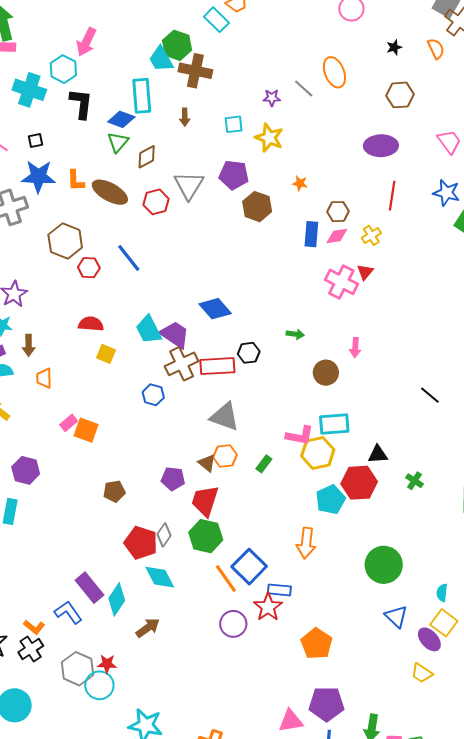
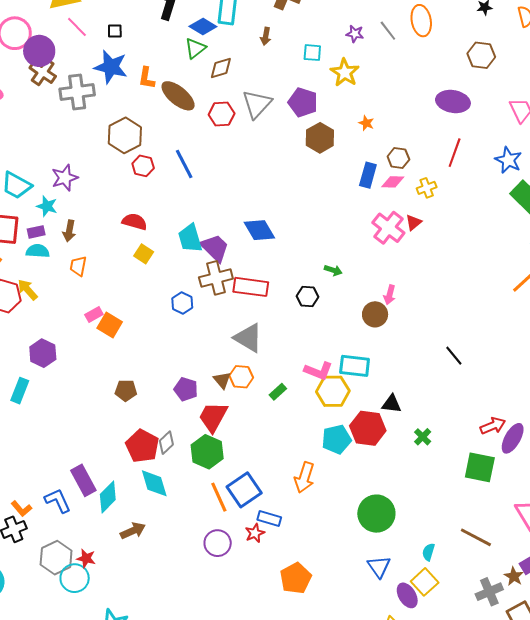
black hexagon: (249, 353) -> (307, 297), moved
brown circle: (326, 373) -> (375, 314), moved
red star: (268, 607) -> (255, 533), size x0.7

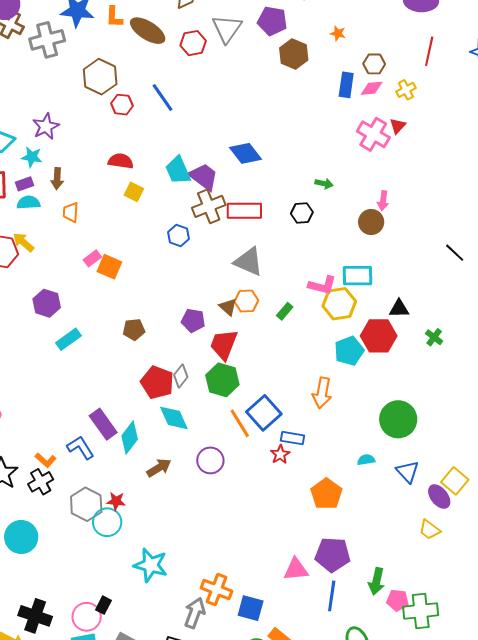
cyan rectangle: (20, 391) -> (68, 339), moved, turned 40
purple circle: (218, 543) -> (210, 460), moved
cyan semicircle: (428, 552) -> (366, 460), moved, turned 72

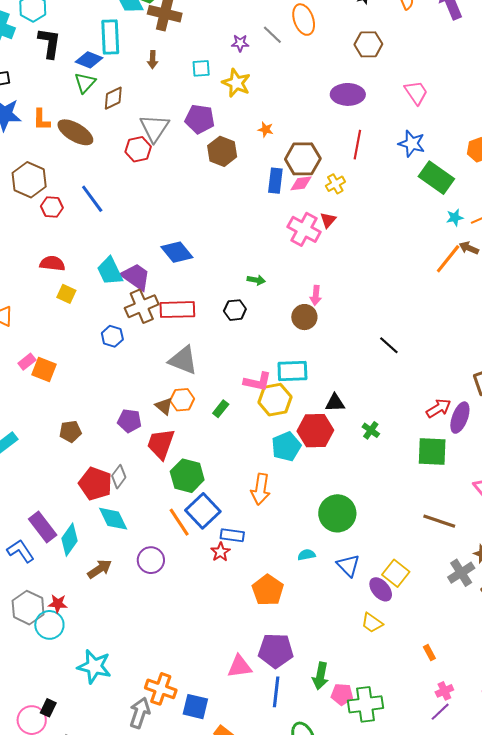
red hexagon: (193, 43) -> (138, 149), moved
brown hexagon: (374, 64) -> (303, 159), size x1.6
green hexagon: (222, 380) -> (187, 476), moved

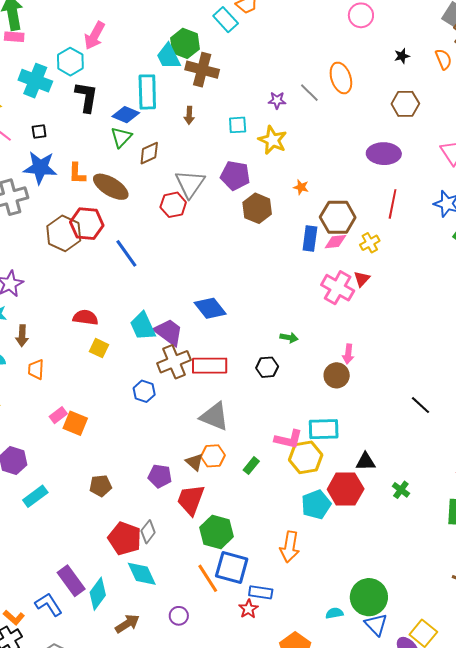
red hexagon: (52, 207) -> (87, 224), moved, size x1.5
blue square: (203, 511) -> (232, 567), turned -32
green circle: (337, 513) -> (369, 597), moved
purple circle: (151, 560) -> (179, 616), size x0.7

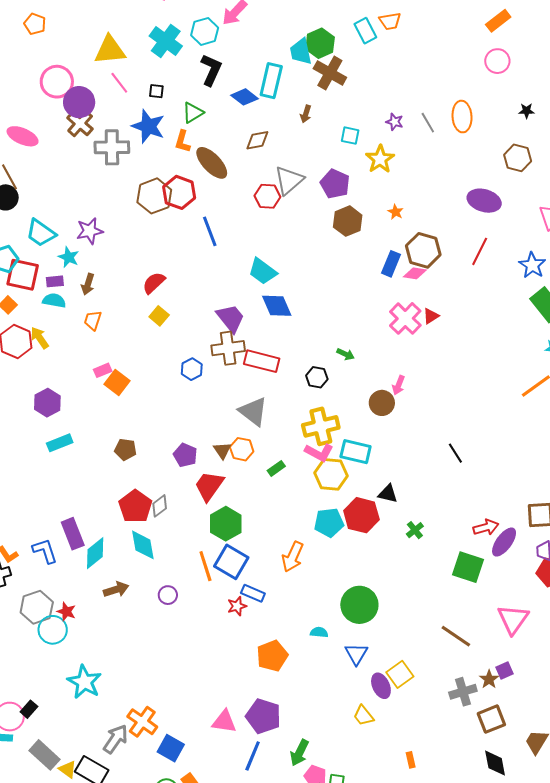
green triangle: (121, 137) -> (193, 113), moved
yellow cross: (370, 243) -> (321, 426), moved, size x1.8
red semicircle: (85, 317) -> (154, 283), turned -65
cyan trapezoid: (143, 326) -> (263, 271), moved, turned -44
green circle: (369, 597) -> (359, 605), moved

